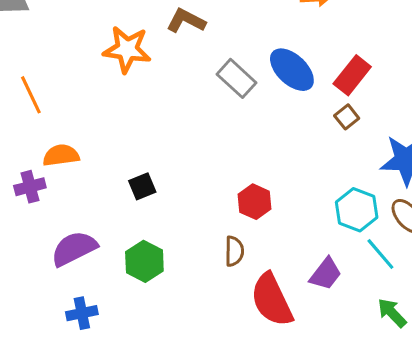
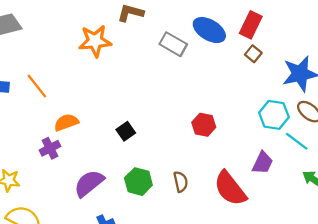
brown semicircle: (234, 251) -> (181, 182), moved

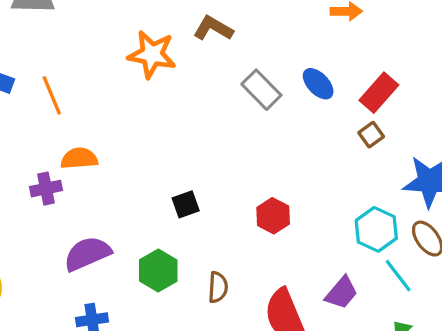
blue ellipse: (209, 30) -> (318, 84), size x0.7
black square: (126, 131) -> (186, 204), moved

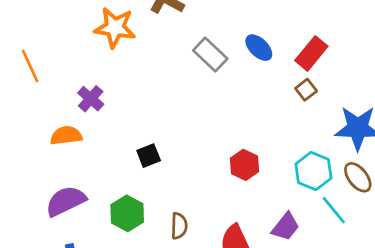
orange semicircle: (79, 158) -> (66, 136), moved
purple cross: (46, 189) -> (91, 99), moved, turned -35
red hexagon: (273, 216) -> (245, 165), moved

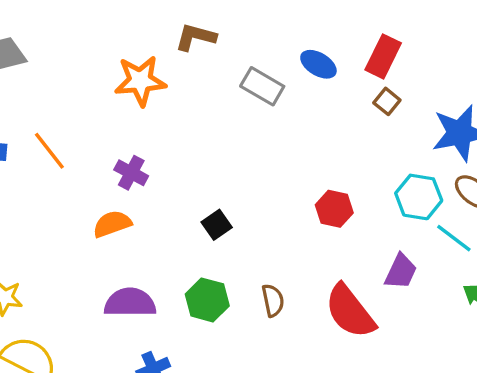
purple semicircle: (66, 201) -> (130, 303), turned 39

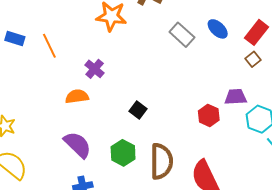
black square: (217, 225) -> (138, 110), turned -30
purple trapezoid: (401, 272) -> (236, 97), moved, turned -130
brown semicircle: (273, 300) -> (161, 161), size x1.8
purple semicircle: (130, 303) -> (78, 145), turned 32

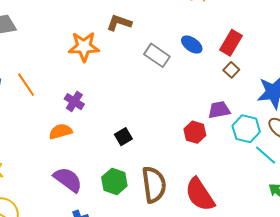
black square: (138, 110) -> (123, 137), turned 30

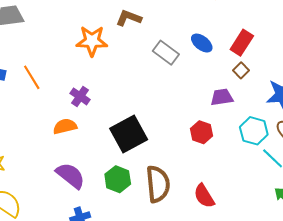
purple trapezoid: (219, 110) -> (222, 97), moved
black square: (123, 137) -> (129, 134), size x2.0
red semicircle: (200, 195) -> (204, 196), size x0.7

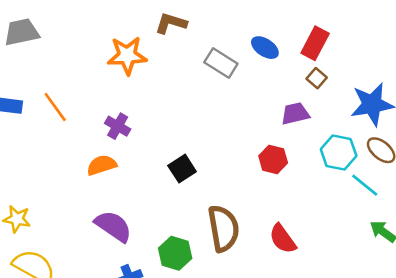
black square: (129, 134) -> (182, 169), size x0.6
green hexagon: (118, 179) -> (175, 253), moved

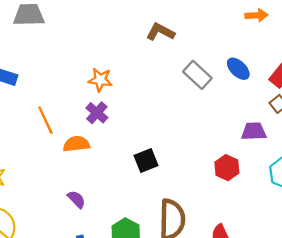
orange star: (127, 55) -> (100, 80), moved, size x0.7
orange line: (55, 107) -> (45, 120), moved
purple semicircle: (113, 226) -> (76, 199), size x0.6

